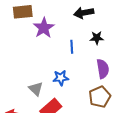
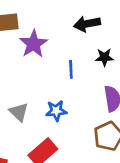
gray triangle: (36, 89) -> (19, 112), moved

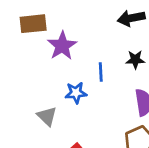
black arrow: (87, 24) -> (131, 18), moved
blue star: (56, 111) -> (76, 93), moved

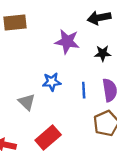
purple star: (62, 46) -> (67, 41), moved, turned -30
blue line: (101, 72) -> (84, 90), moved

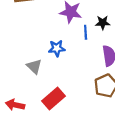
blue line: (84, 90) -> (86, 32), moved

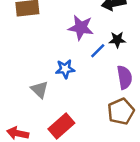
blue line: (86, 32) -> (98, 51), turned 48

